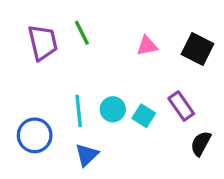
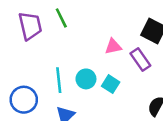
pink triangle: (147, 46) -> (113, 47), moved
purple rectangle: (181, 106) -> (140, 59), moved

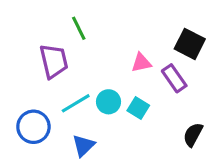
purple trapezoid: (30, 26) -> (54, 61), moved
cyan line: (59, 80) -> (76, 103), turned 65

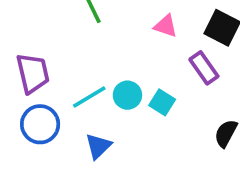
purple trapezoid: (54, 61) -> (33, 73), moved
pink triangle: (141, 63) -> (166, 26), moved, turned 30

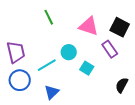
pink triangle: (166, 26) -> (89, 26), size x1.5
cyan circle: (127, 95) -> (69, 52), moved

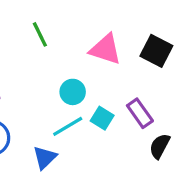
purple rectangle: (110, 49) -> (140, 113), moved
cyan line: (47, 65) -> (68, 126), moved

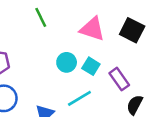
cyan square: (102, 118) -> (91, 66), moved
cyan line: (68, 126) -> (79, 98), moved

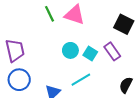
pink triangle: (92, 29) -> (75, 15), moved
purple rectangle: (119, 79) -> (112, 51), moved

